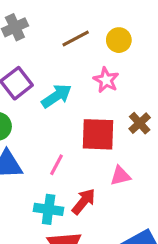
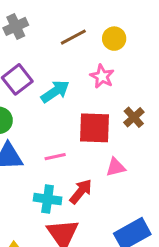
pink line: (57, 165) -> (55, 157), turned 50

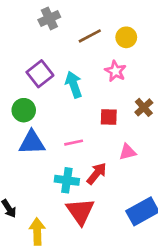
gray cross: (16, 26) -> (49, 18), moved
cyan arrow: (55, 92) -> (74, 85), turned -75
red square: (94, 128) -> (109, 117), size x0.6

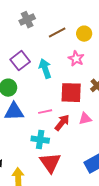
red square: (109, 117) -> (71, 93), size x1.6
red arrow: (97, 174) -> (62, 123), moved

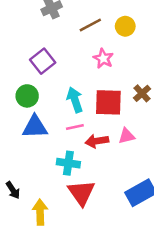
pink star: (76, 59) -> (103, 59), moved
cyan arrow: (45, 69) -> (75, 100), moved
red arrow: (62, 123) -> (97, 141), turned -138

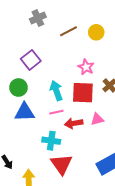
pink star: (103, 59) -> (86, 67), moved

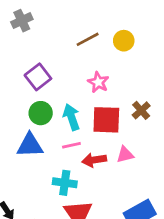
gray cross: (38, 18) -> (22, 21), moved
pink star: (86, 67) -> (98, 82), moved
green circle: (18, 88) -> (41, 113), moved

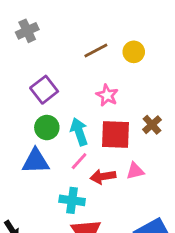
pink line: (71, 145) -> (79, 161), turned -36

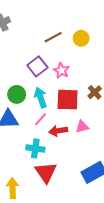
purple square: (44, 90) -> (37, 66), moved

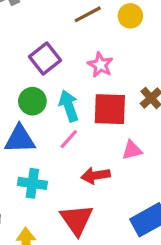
purple square: (37, 66) -> (45, 59), moved
red arrow: (58, 131) -> (96, 175), moved
cyan cross: (35, 148) -> (32, 183), moved

